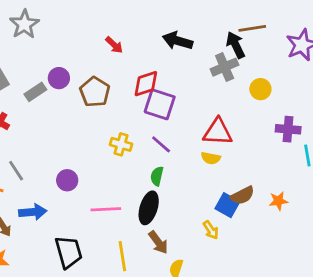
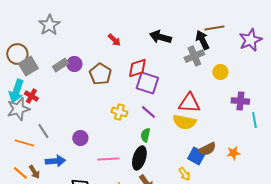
gray rectangle: (35, 92) -> (60, 65), moved
yellow semicircle: (211, 158) -> (184, 122), size x1.6

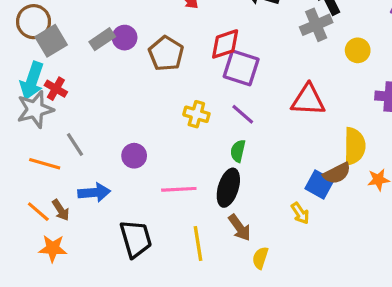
yellow semicircle: (184, 122) -> (354, 146), moved, turned -100

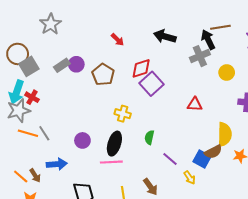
purple square: (241, 68) -> (151, 84), turned 30
red triangle: (308, 100) -> (195, 104), size x0.7
purple line: (243, 114) -> (170, 159), moved
orange line: (45, 164) -> (28, 133), moved
black ellipse: (228, 188) -> (114, 144), moved

